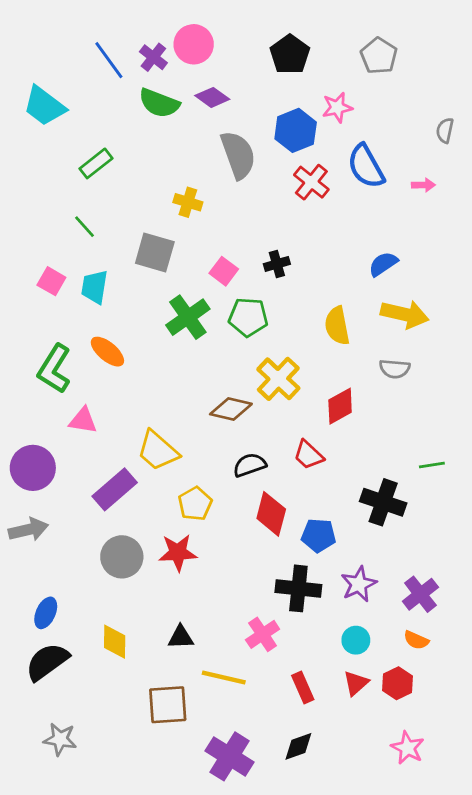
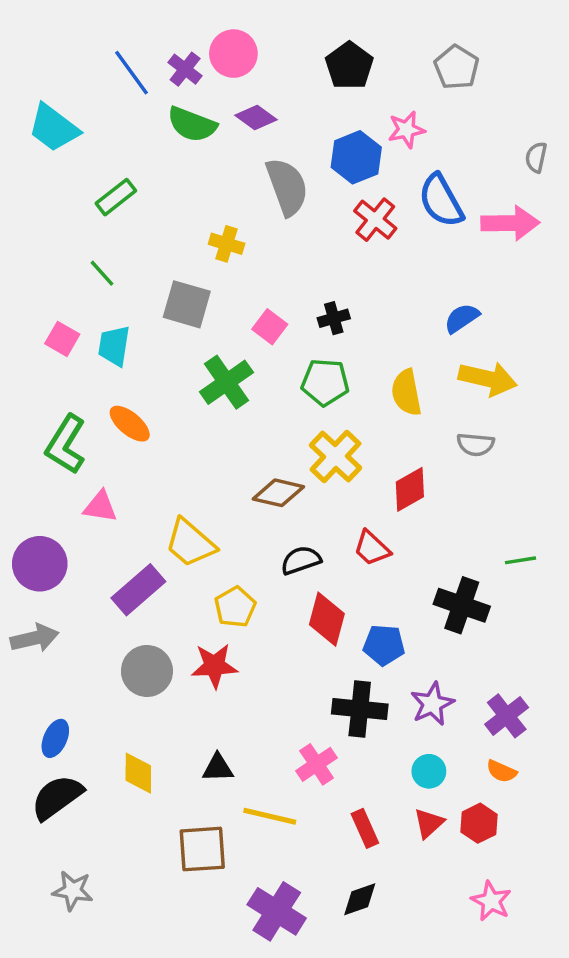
pink arrow: (423, 185) -> (510, 223), size x2.0
green pentagon: (248, 317) -> (325, 382), moved

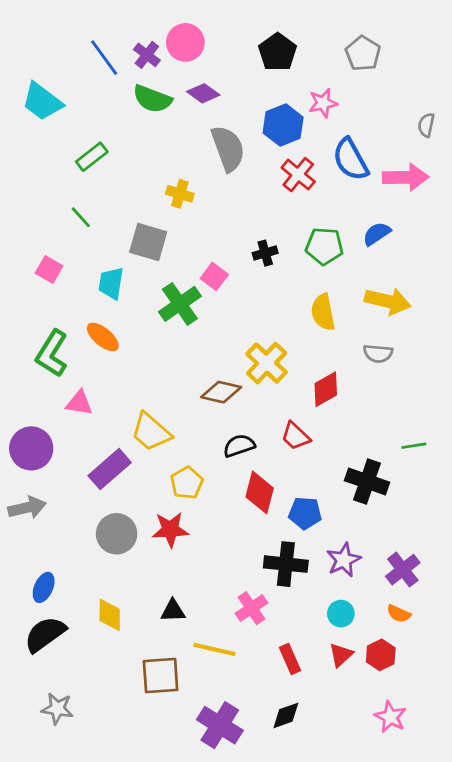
blue semicircle: (462, 318) -> (377, 234), moved
pink square: (270, 327) -> (214, 276), moved
cyan trapezoid: (114, 346) -> (111, 283), moved
green pentagon: (325, 382) -> (324, 246), moved

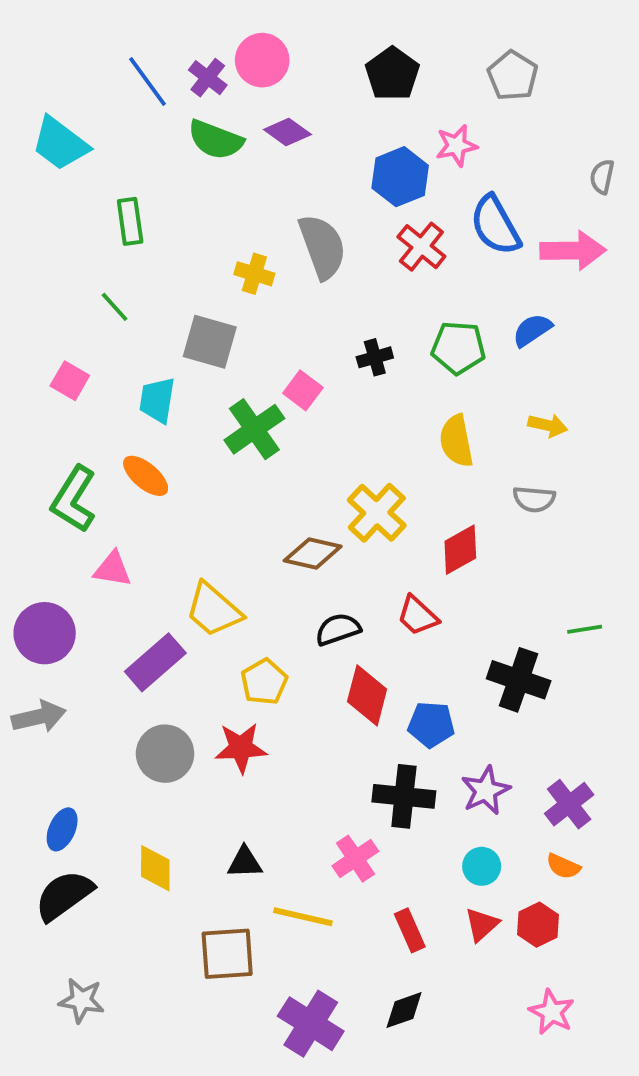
gray semicircle: (228, 148) -> (322, 247), moved
green rectangle: (92, 157) -> (130, 221), turned -60
yellow arrow: (388, 301) -> (548, 425), size x0.6

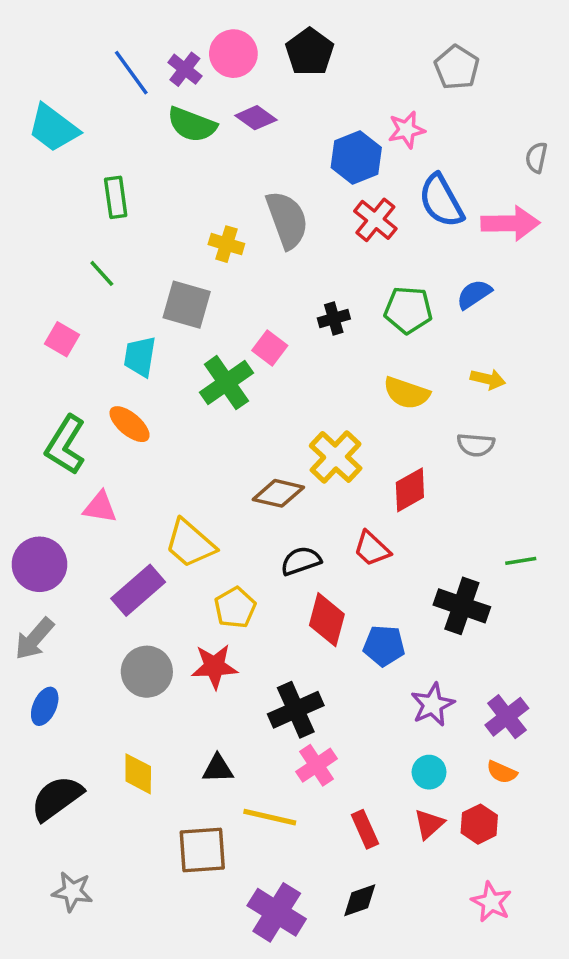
black pentagon: (392, 74) -> (310, 52), moved
yellow semicircle: (456, 441) -> (407, 393), turned -60
gray arrow: (39, 717) -> (34, 639), turned 144
black cross: (404, 796) -> (296, 710), moved, turned -30
blue ellipse: (62, 829) -> (45, 706), moved

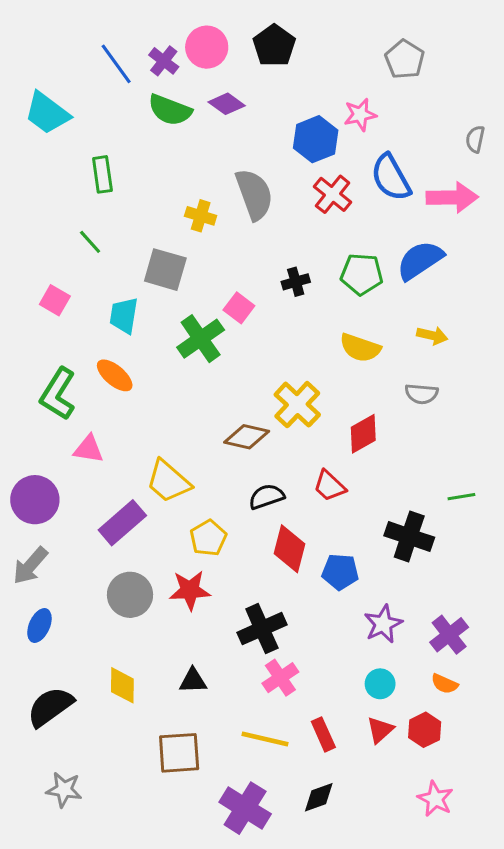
blue semicircle: (474, 294) -> (420, 260), size x1.5
yellow line: (270, 817) -> (265, 739), moved

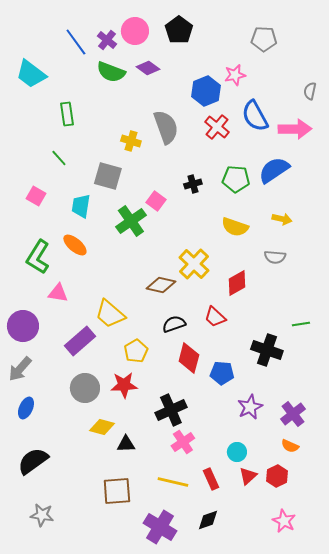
gray pentagon: (405, 59) -> (264, 39), turned -30
cyan circle: (380, 684) -> (237, 452), moved
yellow diamond: (122, 685) -> (102, 427), moved, turned -75

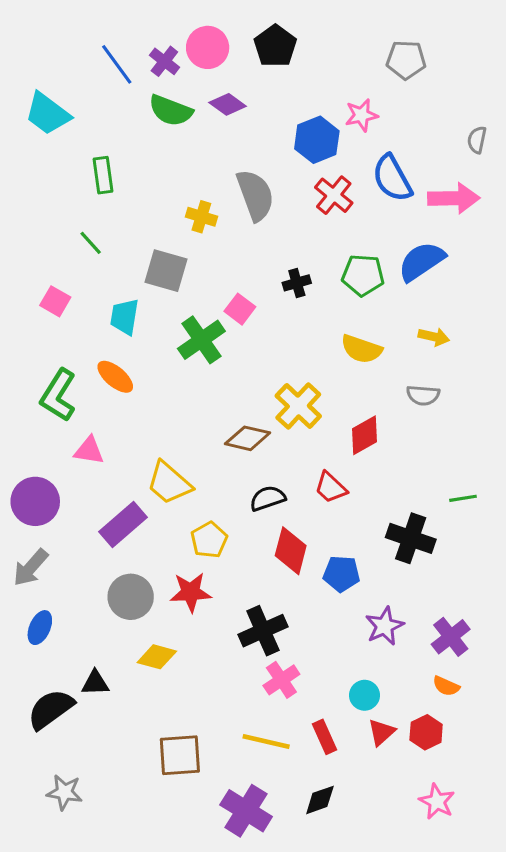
black triangle: (126, 444) -> (95, 683), moved

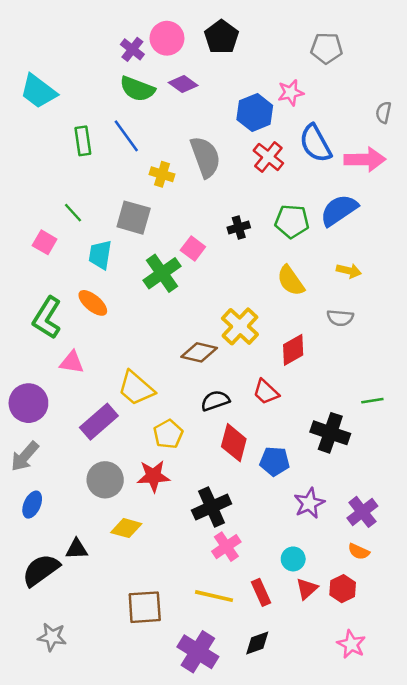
blue line: (117, 64) -> (126, 136), moved
green line: (91, 243) -> (73, 213), moved
yellow semicircle: (361, 349) -> (291, 281), turned 36

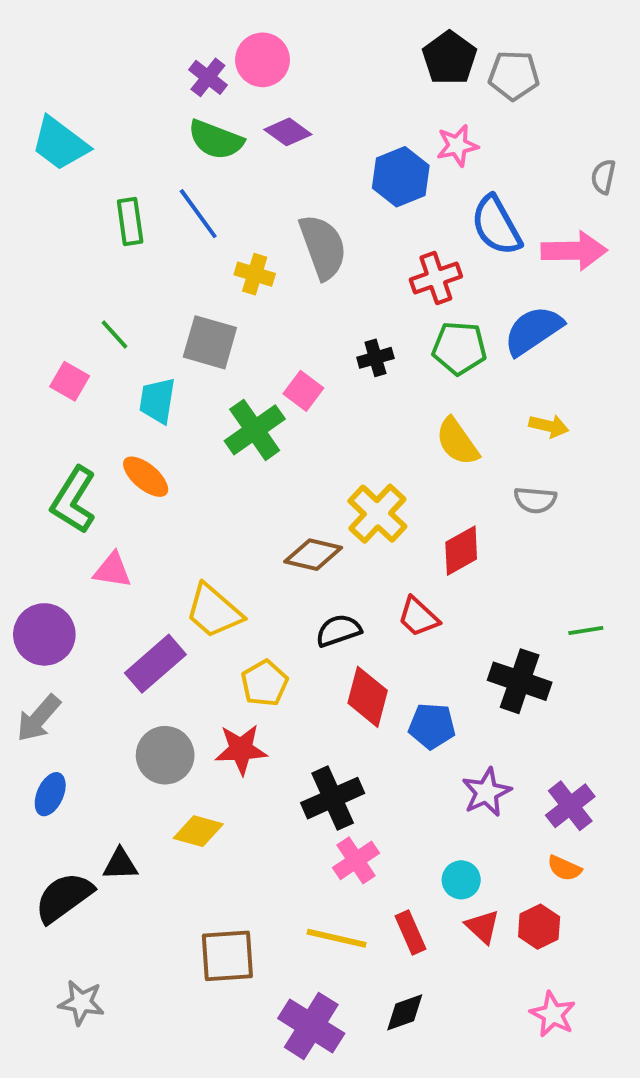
black pentagon: (221, 37) -> (449, 58), moved
red cross: (268, 157) -> (436, 278), moved, turned 32
red triangle: (307, 589) -> (483, 927), turned -35

